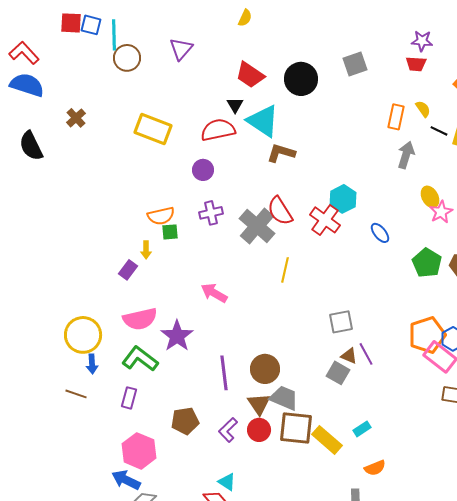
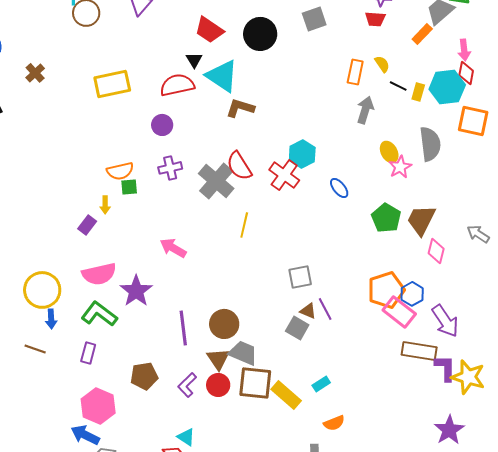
yellow rectangle: (153, 129) -> (112, 84), turned -33

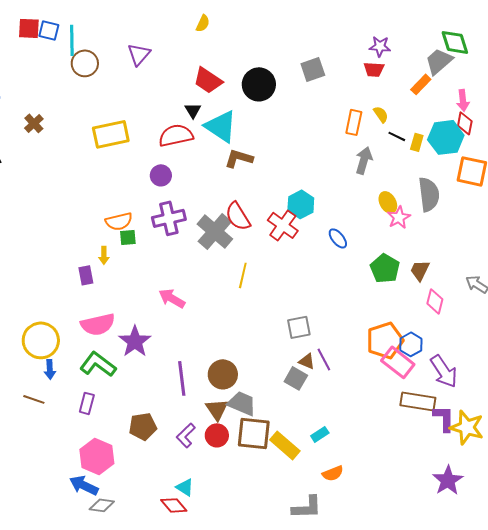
purple cross: (170, 168) -> (169, 218), size x1.4
brown trapezoid: (421, 220) -> (420, 270), size x0.7
purple rectangle: (87, 225) -> (86, 275), turned -48

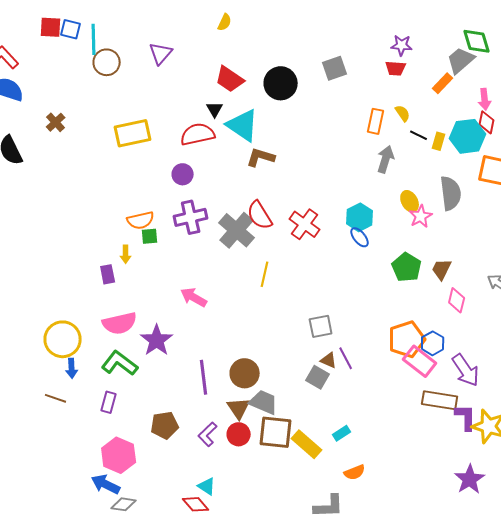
cyan hexagon: (301, 204) -> (360, 217), moved

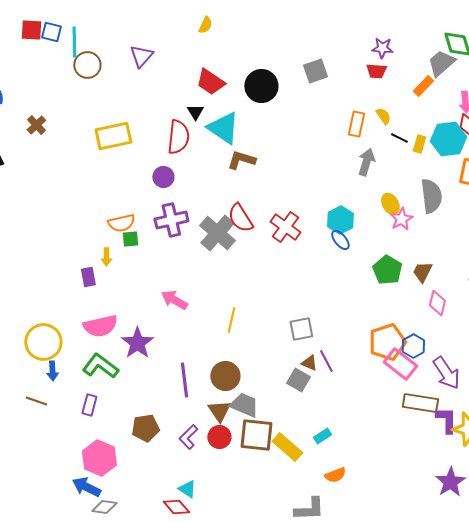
red semicircle: (198, 134) -> (178, 137), turned 108
yellow line: (265, 274) -> (231, 320), moved

